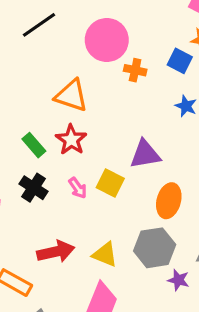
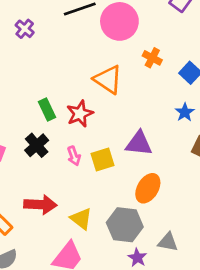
pink circle: (107, 40) -> (119, 21), moved
orange cross: (135, 70) -> (152, 58), moved
orange triangle: (71, 96) -> (108, 79), moved
yellow square: (110, 183) -> (103, 160), turned 30

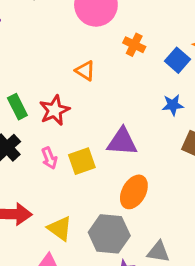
orange triangle: (108, 79) -> (85, 71), size x0.6
blue star: (185, 112) -> (173, 105), turned 30

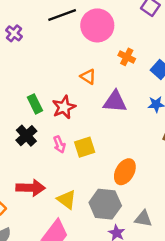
purple triangle: (122, 142) -> (115, 102), moved

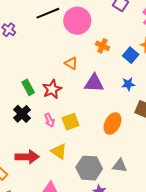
orange ellipse: (125, 172) -> (113, 124), moved
yellow triangle: (67, 199) -> (59, 151), moved
gray triangle: (143, 219) -> (120, 166), moved

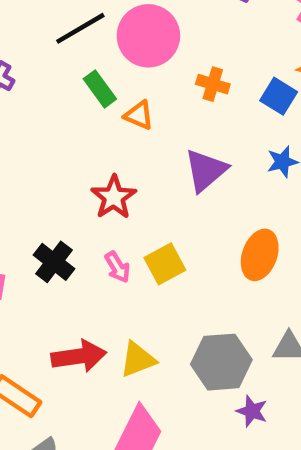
orange triangle: (71, 63) -> (139, 115), moved
purple triangle: (94, 83) -> (206, 170), turned -35
green rectangle: (28, 87) -> (100, 89), moved
yellow triangle: (59, 151) -> (138, 359), moved, turned -48

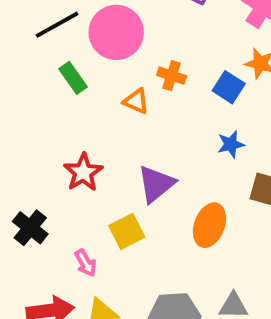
orange triangle: (139, 115) -> (136, 101), moved
purple triangle: (206, 170) -> (156, 184), moved
pink arrow: (117, 267) -> (85, 263), moved

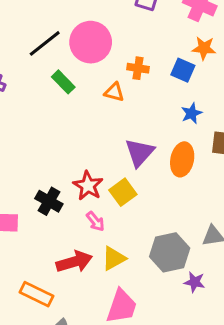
red star: (83, 172) -> (88, 186), moved
orange ellipse: (209, 225) -> (182, 159), moved

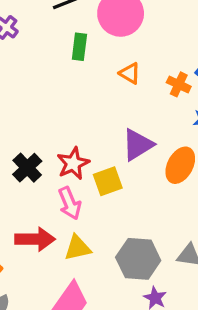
orange cross: (138, 68) -> (179, 84), moved
green rectangle: (63, 82) -> (79, 47), turned 35
pink arrow: (95, 221) -> (70, 203), size x1.4

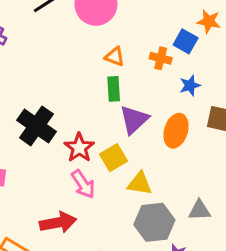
green rectangle: (79, 47) -> (114, 89), moved
black cross: (27, 168) -> (36, 126), moved, size x1.4
yellow triangle: (78, 248) -> (140, 184), moved, turned 32

